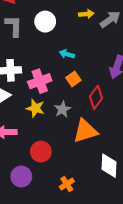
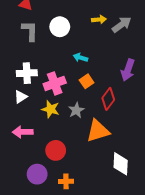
orange cross: (67, 184) -> (66, 181), moved, turned 32

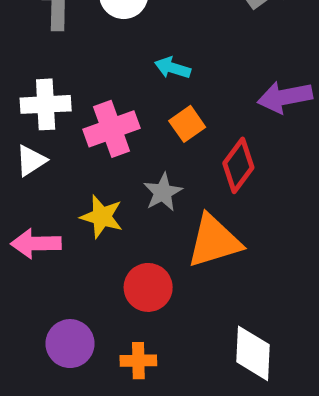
purple arrow: (128, 70) -> (285, 97), turned 60
yellow star: (51, 109) -> (102, 217), moved
red circle: (56, 150) -> (148, 287), moved
white diamond: (121, 164) -> (253, 353), moved

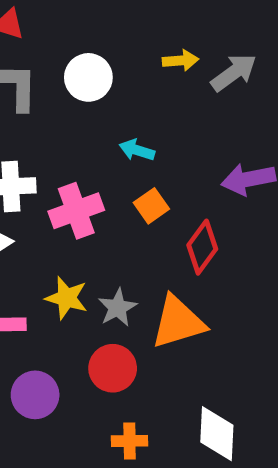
gray star: (163, 192) -> (117, 308), moved
purple circle: (70, 344) -> (35, 395), moved
orange cross: (138, 361) -> (130, 441), moved

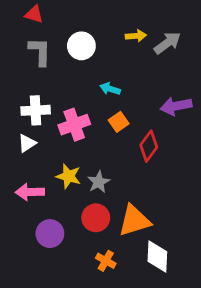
orange triangle: (178, 322) -> (134, 221), moved
orange cross: (130, 441) -> (106, 261), turned 30

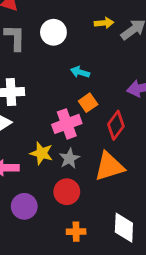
pink cross: (74, 125) -> (67, 124), moved
orange triangle: (134, 221) -> (109, 166), moved
orange cross: (106, 261) -> (76, 232), turned -30

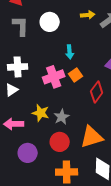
cyan arrow: (80, 72) -> (70, 52), turned -112
pink cross: (67, 124) -> (54, 77), moved
orange triangle: (109, 166) -> (92, 137), moved
orange cross: (76, 232) -> (67, 172), size x1.5

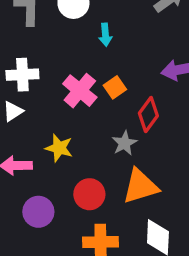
cyan arrow: (70, 52) -> (105, 35), moved
pink cross: (54, 77) -> (80, 91), turned -30
gray star: (62, 117) -> (124, 143), moved

